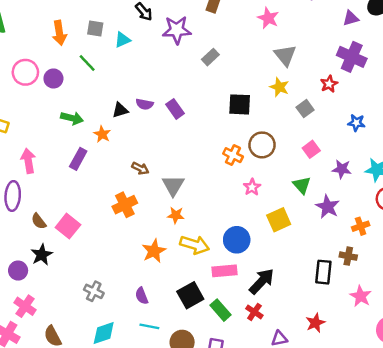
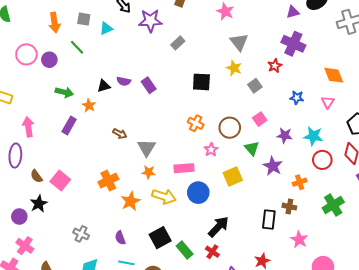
brown circle: (262, 145) -> (230, 128), moved
orange cross: (125, 205) -> (108, 181), moved
pink rectangle: (224, 271) -> (184, 168), moved

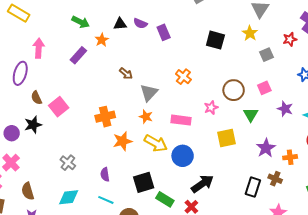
orange cross: (196, 123) -> (183, 77), moved
purple star: (273, 166) -> (266, 148), moved
blue circle: (198, 193) -> (183, 156), moved
green rectangle: (185, 250) -> (165, 199), turned -30

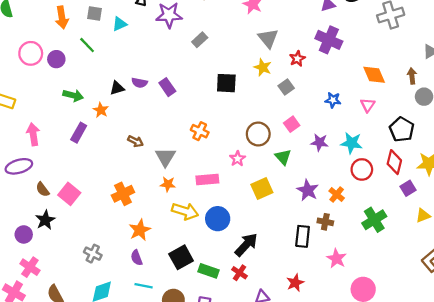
red star: (290, 39) -> (297, 59), moved
purple ellipse: (20, 73) -> (19, 166), turned 70
orange star: (122, 141) -> (140, 230), moved
orange cross: (290, 157) -> (337, 195), turned -32

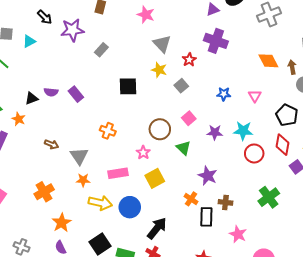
orange diamond: (374, 75) -> (268, 61), moved
yellow square: (262, 189) -> (155, 178), moved
orange cross: (337, 195) -> (191, 199), moved

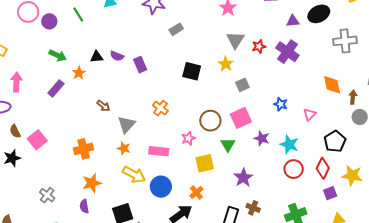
red star: (189, 60) -> (259, 46), moved
pink square: (189, 118) -> (241, 118), size x1.5
yellow square: (155, 178) -> (205, 163), moved
orange cross: (191, 199) -> (196, 193), moved

